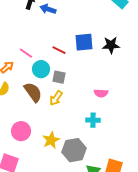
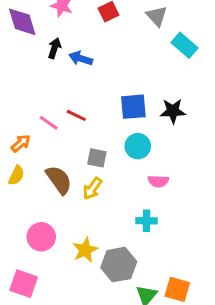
red line: (59, 50) -> (76, 115), moved
cyan circle: (41, 69) -> (138, 146), moved

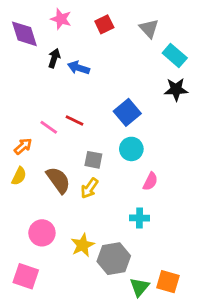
blue square: (133, 107) -> (127, 112), turned -35
black star: (173, 111) -> (176, 89), moved
pink semicircle: (158, 181) -> (150, 181), turned -66

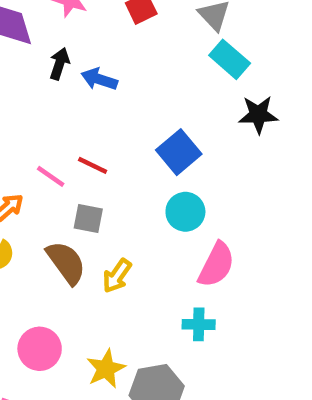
cyan rectangle: (175, 56) -> (230, 59), moved
gray square: (93, 160) -> (88, 218), moved
pink semicircle: (150, 181) -> (216, 265), size x1.5

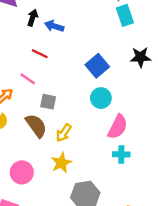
cyan rectangle: (230, 59) -> (125, 15), turned 30
black star: (258, 115) -> (140, 57), moved
red line: (93, 165) -> (40, 54), moved
cyan cross: (199, 324) -> (121, 154), moved
yellow star: (106, 369) -> (61, 163), moved

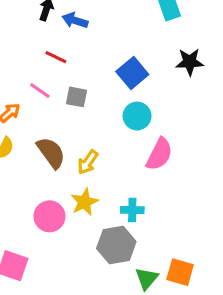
gray square: (48, 102) -> (77, 97), moved
cyan cross: (121, 154) -> (132, 210), moved
pink circle: (22, 172) -> (49, 216), moved

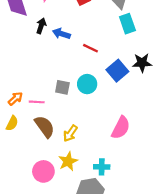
red line: (56, 57) -> (90, 48), moved
blue square: (132, 73) -> (117, 71), moved
pink line: (40, 91) -> (37, 102), moved, turned -32
cyan circle: (137, 116) -> (87, 84), moved

